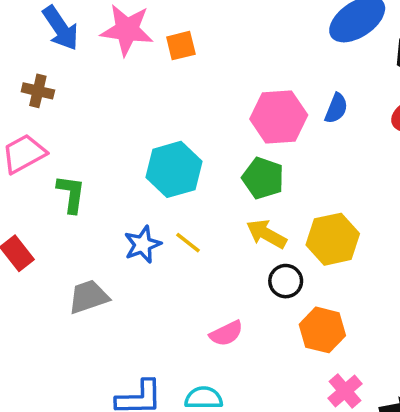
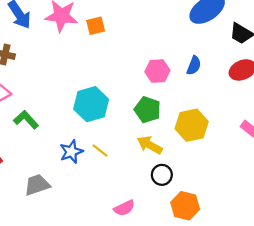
pink hexagon: (279, 117) -> (157, 71), size x0.7
green L-shape: (71, 194) -> (26, 120), turned -50
yellow hexagon: (333, 239) -> (192, 125), moved

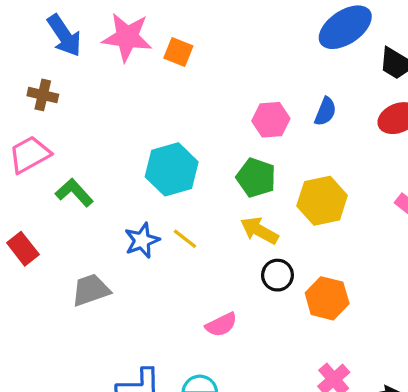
orange square: (96, 26) -> (178, 52), turned 36
orange hexagon: (185, 206) -> (327, 298), moved

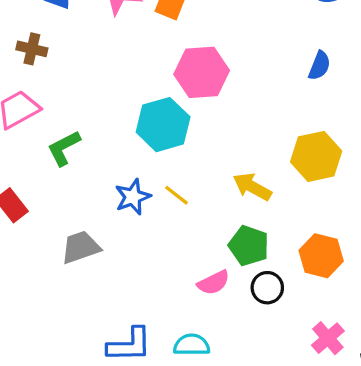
pink hexagon: (271, 120) -> (202, 72), moved, size x1.4
green pentagon: (256, 178) -> (249, 246), moved
green L-shape: (74, 192) -> (64, 148), turned -75
black circle: (277, 275) -> (267, 288), moved

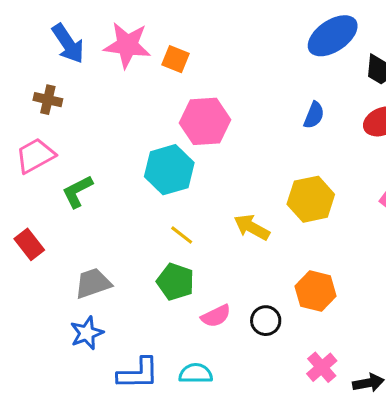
blue star: (133, 197) -> (87, 333), moved
green pentagon: (249, 246) -> (175, 282), moved

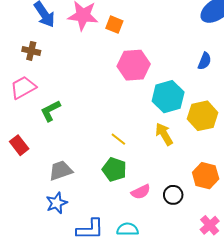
cyan hexagon: (169, 170) -> (168, 97), moved
yellow arrow: (252, 227) -> (164, 134), turned 30

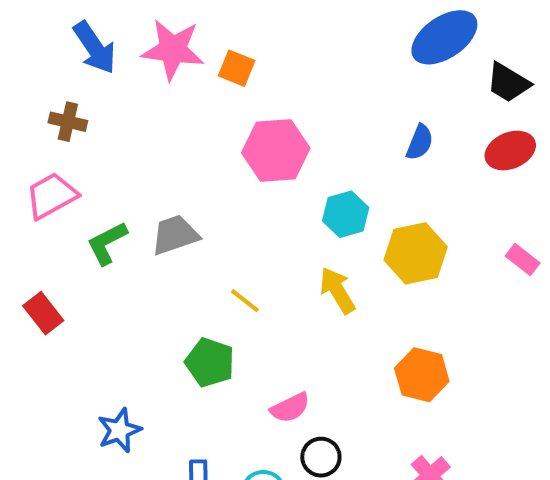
cyan hexagon: (168, 97) -> (346, 214), size x0.7
green pentagon: (114, 170) -> (210, 362), moved
gray trapezoid: (61, 171) -> (175, 235), moved
black circle: (173, 195) -> (321, 457), moved

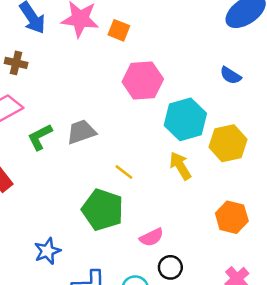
blue semicircle: (420, 142) -> (231, 75), turned 100
cyan hexagon: (346, 214) -> (185, 119), size x1.5
green pentagon: (210, 362) -> (103, 210), size x1.4

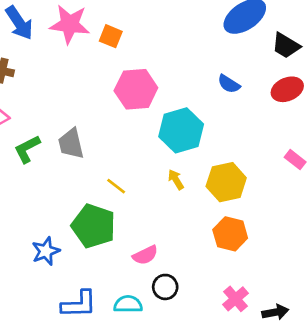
gray trapezoid: (81, 132) -> (71, 144), turned -84
yellow hexagon: (228, 143) -> (226, 182), moved
yellow arrow: (180, 166) -> (176, 179), size x0.7
blue star: (47, 251) -> (46, 251), moved

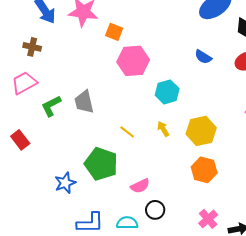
orange square: (111, 36) -> (114, 32), moved
cyan hexagon: (181, 130) -> (167, 92), size x0.7
yellow line: (116, 186) -> (127, 132), moved

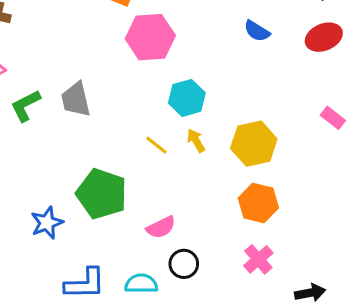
cyan hexagon: (167, 92) -> (187, 98), moved
yellow line: (127, 132) -> (156, 145), moved
pink cross: (208, 219) -> (258, 259), moved

